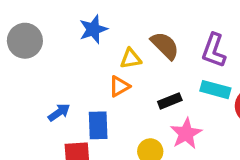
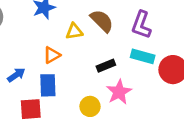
orange triangle: (119, 86) -> (52, 55), moved

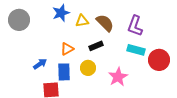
yellow triangle: (74, 31) -> (82, 21), moved
black rectangle: (106, 66) -> (96, 46), moved
yellow circle: (90, 106) -> (88, 68), moved

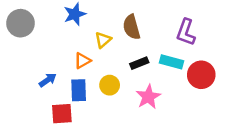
yellow triangle: (82, 21) -> (103, 40), moved, turned -32
brown semicircle: (105, 23) -> (132, 27), turned -150
purple L-shape: (135, 26) -> (186, 32), moved
black rectangle: (96, 46) -> (139, 63), moved

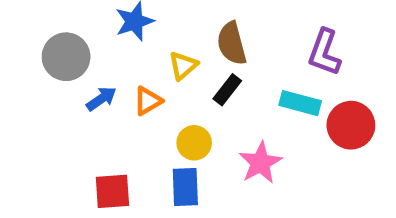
gray circle: (20, 23) -> (66, 57), moved
black rectangle: (139, 63) -> (227, 90), moved, turned -30
blue arrow: (48, 80) -> (101, 99), moved
blue rectangle: (79, 90) -> (185, 187), moved

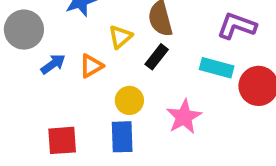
purple L-shape: (324, 52) -> (237, 26), turned 90

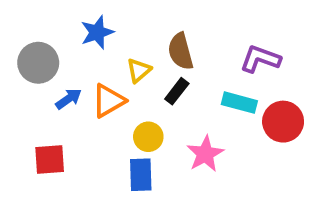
orange triangle: (91, 66) -> (108, 101), size x1.4
red square: (62, 140) -> (50, 160), moved

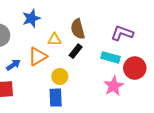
yellow triangle: (139, 70) -> (55, 40), turned 40
blue arrow: (69, 99) -> (13, 65), moved
pink star: (205, 154) -> (114, 86), moved

